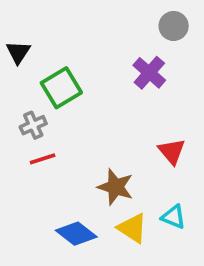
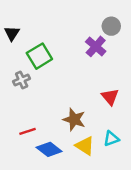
gray circle: (174, 26) -> (111, 26), moved
red line: (43, 159) -> (28, 131), moved
cyan triangle: (174, 217) -> (111, 139), turned -42

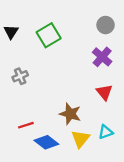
purple cross: (96, 46) -> (102, 57), moved
green square: (39, 56) -> (49, 35), moved
yellow triangle: (85, 146) -> (80, 139), turned 36

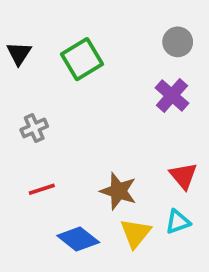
red triangle: (104, 92) -> (183, 176), moved
red line: (26, 125) -> (42, 189), moved

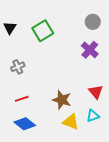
yellow triangle: (136, 233) -> (71, 122), turned -48
blue diamond: (78, 239) -> (25, 124), moved

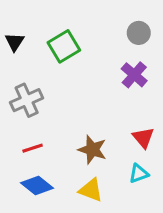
gray cross: (18, 67) -> (27, 100), size x1.5
yellow triangle: (71, 122) -> (91, 190), moved

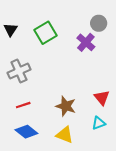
purple cross: (134, 75) -> (86, 42), moved

